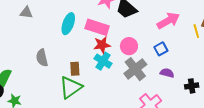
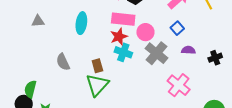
pink rectangle: (97, 27) -> (123, 19), moved

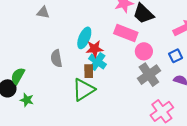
cyan ellipse: (81, 23) -> (84, 38), moved
red star: (119, 37) -> (95, 49), moved
cyan cross: (123, 52) -> (97, 62), moved

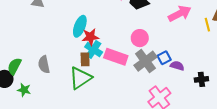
pink rectangle: (126, 33) -> (116, 57), moved
blue square: (176, 56) -> (164, 58), moved
gray semicircle: (56, 58) -> (44, 64), moved

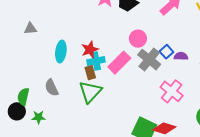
cyan ellipse: (80, 26) -> (61, 52), moved
cyan cross: (94, 49) -> (96, 61), turned -30
pink rectangle: (116, 57) -> (119, 63), turned -50

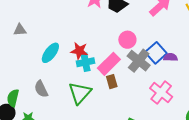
red star: (90, 50) -> (79, 51), turned 30
cyan ellipse: (61, 52) -> (50, 53), turned 30
blue square: (166, 52) -> (156, 53), size x1.5
brown rectangle: (90, 73) -> (112, 82), moved

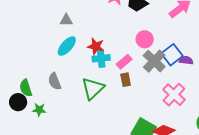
gray triangle: (20, 30) -> (66, 20), moved
pink rectangle: (109, 64) -> (124, 62), size x0.7
green semicircle: (13, 98) -> (26, 88), turned -36

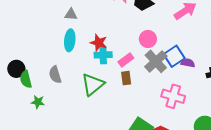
cyan ellipse: (67, 46) -> (70, 40), turned -40
pink cross: (174, 95) -> (173, 96), turned -30
black circle: (18, 102) -> (16, 69), moved

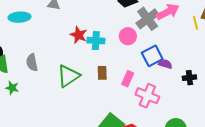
cyan ellipse: (70, 40) -> (19, 17), moved, turned 75
cyan cross: (103, 55) -> (96, 41), moved
pink rectangle: (126, 60) -> (128, 79), moved, turned -35
gray cross: (156, 61) -> (148, 19), moved

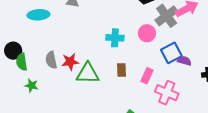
red star: (79, 35) -> (70, 62), moved, turned -30
green triangle: (68, 76) -> (88, 73), turned 35

